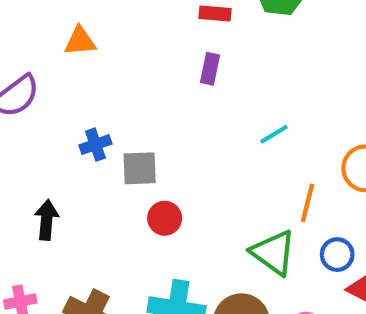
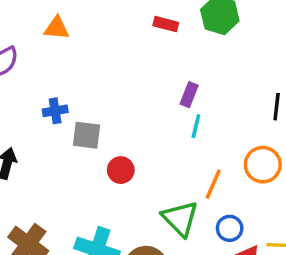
purple rectangle: (210, 69) -> (189, 95), moved
cyan line: (274, 134) -> (196, 126), turned -55
red circle: (165, 218) -> (121, 170), moved

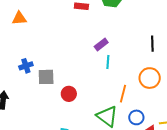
purple rectangle: (189, 95) -> (101, 45), turned 40

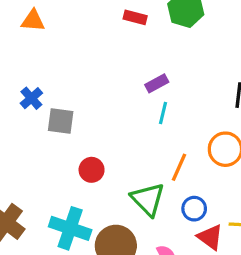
blue cross: (26, 66) -> (31, 98), turned -32
red circle: (69, 94) -> (92, 170), moved

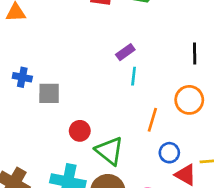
blue cross: (31, 98) -> (22, 77), turned -30
green triangle: (148, 199) -> (109, 151), moved

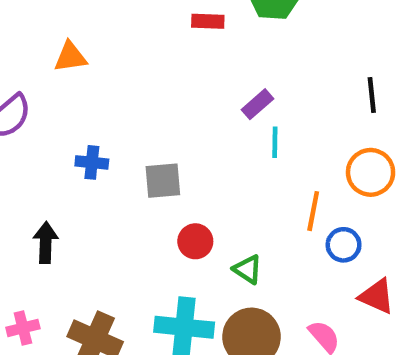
gray square: (49, 93) -> (163, 181), moved
green triangle: (109, 151) -> (248, 269), size x0.6
blue circle: (169, 153) -> (344, 245), moved

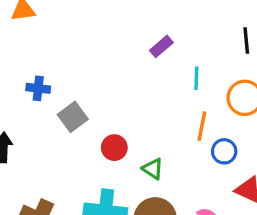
cyan line: (275, 142) -> (196, 78), moved
gray square: (163, 181) -> (73, 117), moved, turned -32

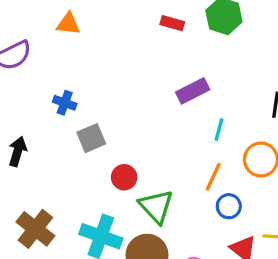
purple rectangle: (161, 46) -> (193, 91), size x1.4
green triangle: (153, 169) -> (156, 206), size x1.6

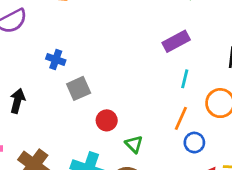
purple rectangle: (193, 91) -> (176, 41), moved
green triangle: (156, 206) -> (134, 144), size x0.6

